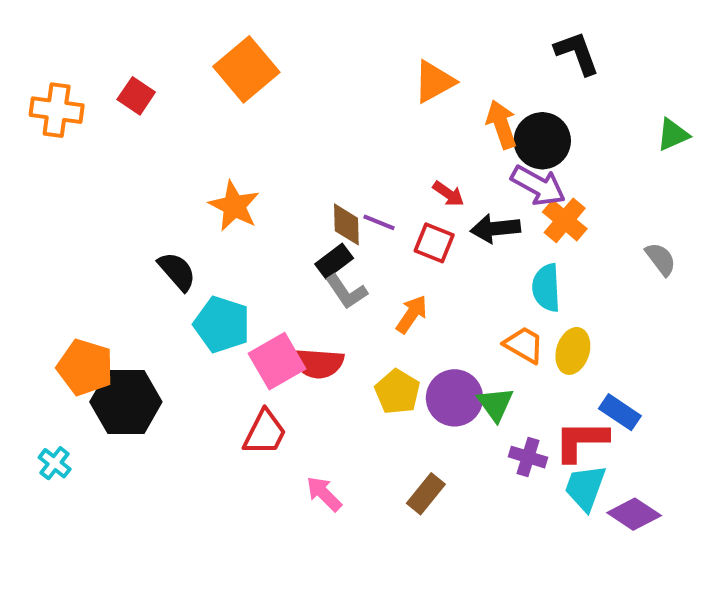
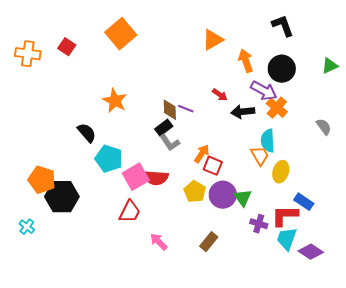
black circle: (542, 141) -> (282, 69), moved
red square: (434, 243) -> (213, 166), moved
orange trapezoid: (524, 345) -> (260, 156), moved, turned 30

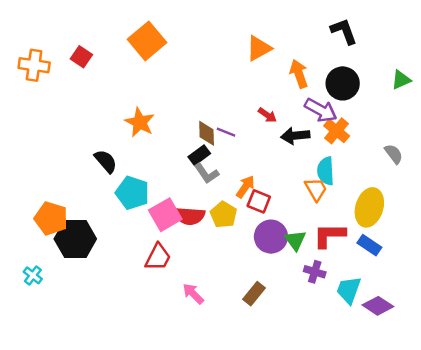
yellow ellipse: (281, 172) -> (369, 207), moved, size x1.4
yellow pentagon: (195, 192) -> (224, 215), moved
red L-shape: (285, 216) -> (329, 235), moved

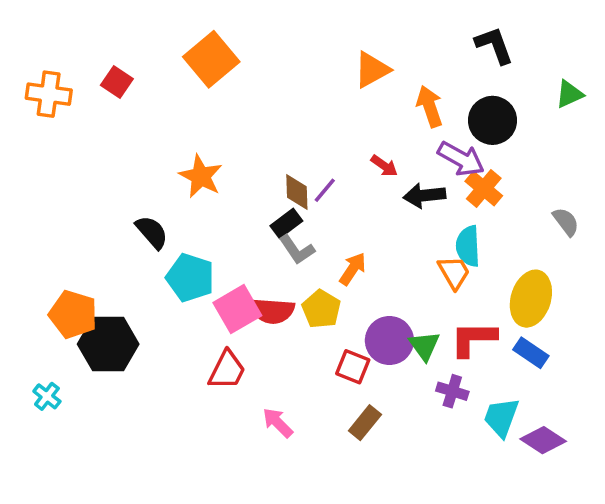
green triangle: (401, 80) -> (569, 94), moved
purple line: (226, 132) -> (325, 190), turned -72
red square: (259, 201) -> (353, 367), moved

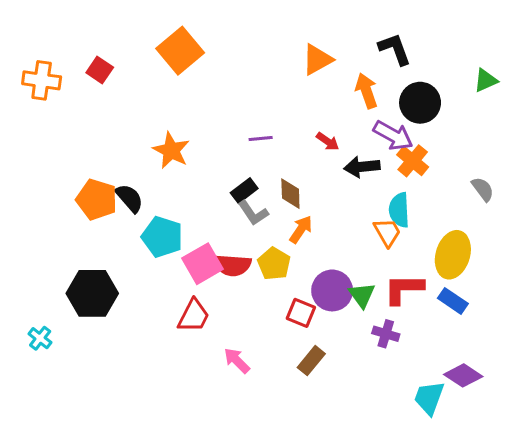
black L-shape: (494, 45) -> (395, 49), moved
purple line: (325, 190) -> (261, 138), moved, turned 45
brown diamond: (297, 192) -> (290, 194), moved
orange pentagon: (73, 314) -> (97, 200), moved
cyan trapezoid: (501, 417) -> (429, 398), moved

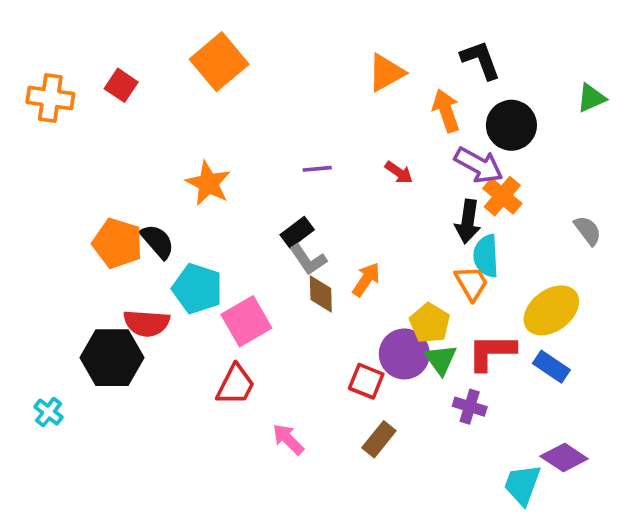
black arrow: (362, 167) -> (468, 221), moved, turned -76
brown diamond: (290, 194) -> (321, 294), moved
yellow ellipse: (453, 255) -> (551, 310), turned 36
yellow pentagon: (274, 264) -> (430, 323), moved
red semicircle: (232, 265) -> (147, 323), moved

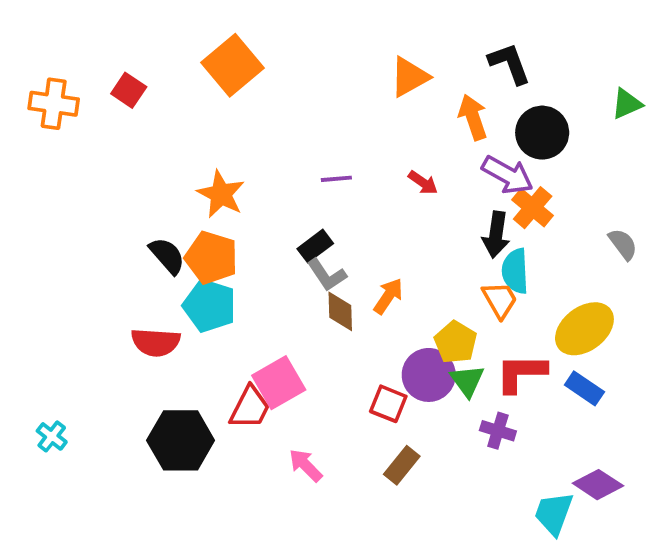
orange pentagon: (118, 243) -> (211, 258), moved
pink square: (246, 321) -> (279, 383), moved
black hexagon: (112, 358) -> (181, 440), moved

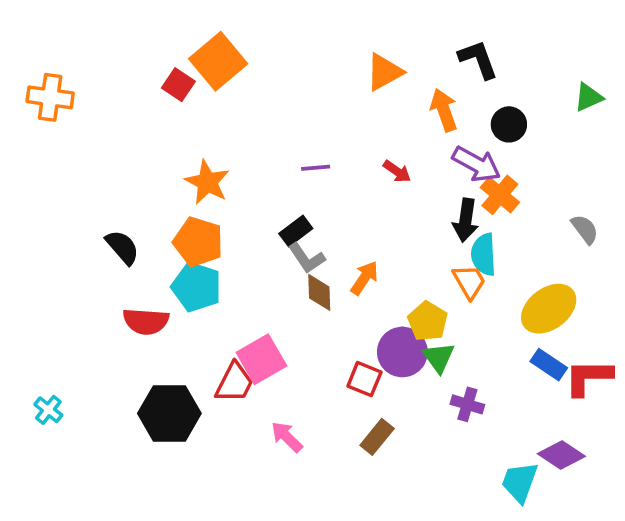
red square: (129, 90) -> (178, 85), moved
black circle: (542, 133) -> (509, 124), size x0.7
black semicircle: (167, 256) -> (122, 247), moved
red L-shape: (521, 373) -> (588, 377), moved

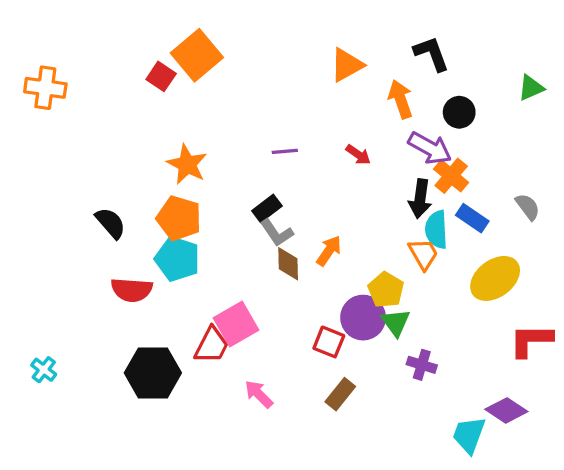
blue rectangle: (549, 365) -> (472, 218), moved

